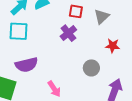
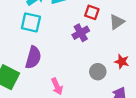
red star: (113, 46) -> (122, 62), moved
purple semicircle: (27, 65) -> (33, 57), turned -70

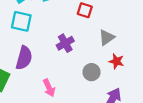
gray triangle: (117, 22) -> (107, 38), moved
purple cross: (81, 33) -> (65, 43), moved

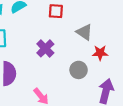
gray triangle: (107, 38) -> (84, 32), turned -36

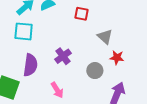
purple cross: (45, 48) -> (63, 56), moved

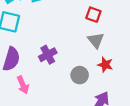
red square: (81, 14) -> (93, 15), moved
pink arrow: (57, 90) -> (23, 85), moved

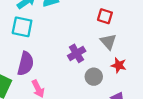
purple cross: (48, 55) -> (77, 53), moved

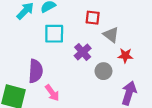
red square: (105, 16) -> (93, 18), moved
cyan square: (22, 27) -> (54, 34), moved

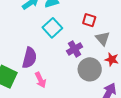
cyan square: (54, 34) -> (52, 28), turned 36
gray circle: (103, 71) -> (90, 69), size x1.5

